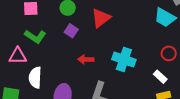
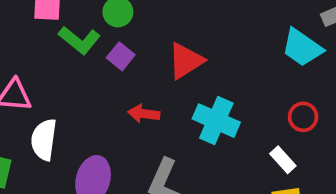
red triangle: (101, 18) -> (186, 61), moved
green L-shape: (35, 36) -> (79, 40), moved

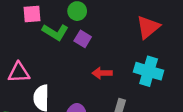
red triangle: (186, 61) -> (148, 27), moved

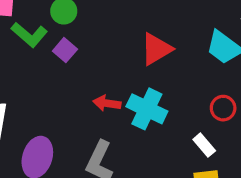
red arrow: (102, 73) -> (107, 103), moved

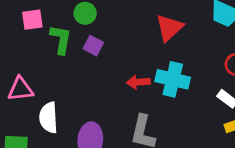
green L-shape: (29, 35) -> (61, 39), turned -108

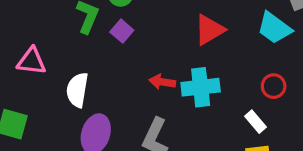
cyan cross: (173, 79) -> (201, 87), turned -32
white semicircle: (49, 118) -> (77, 90), moved

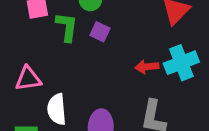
white semicircle: (77, 90) -> (57, 109), moved

